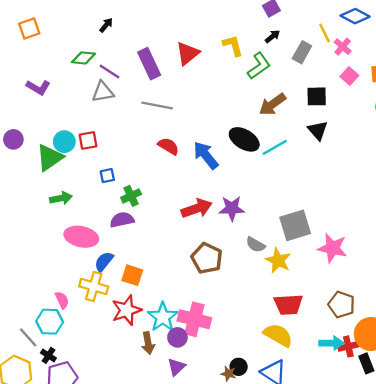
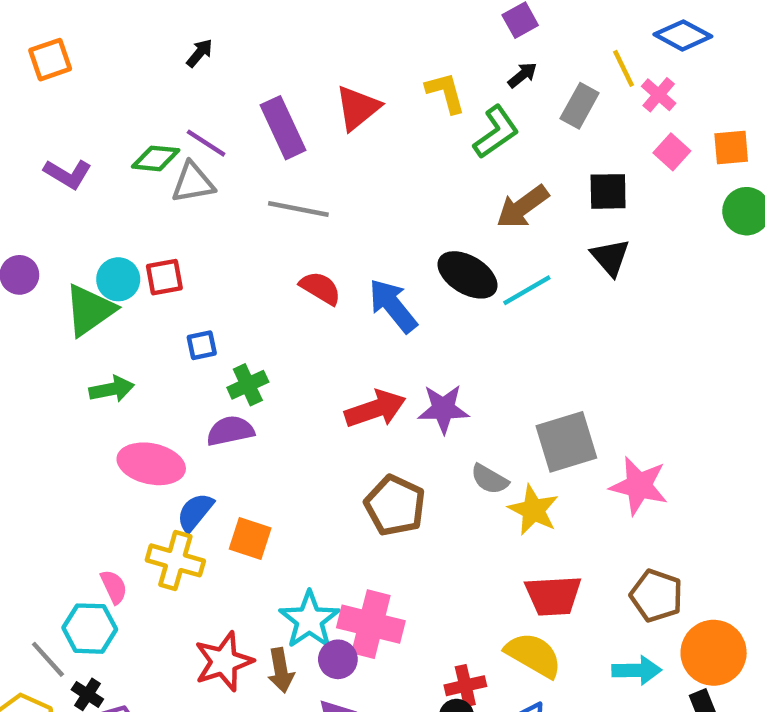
green diamond: (84, 58) -> (156, 158), moved
red star: (127, 310) -> (224, 662), moved
red cross: (348, 346) -> (465, 686), moved

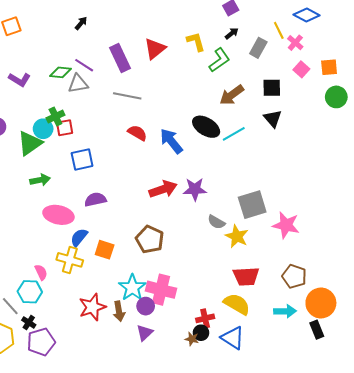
blue square: (202, 345) -> (82, 160), size x1.6
green cross: (248, 385) -> (55, 116), moved
brown pentagon: (395, 506) -> (150, 239), moved

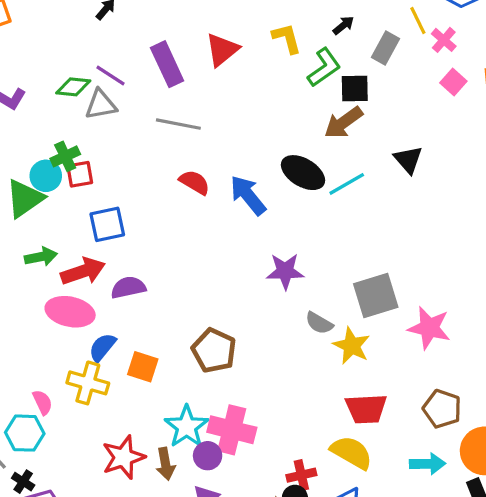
black square: (272, 88) -> (355, 88), moved
red arrow: (163, 189) -> (83, 271), moved

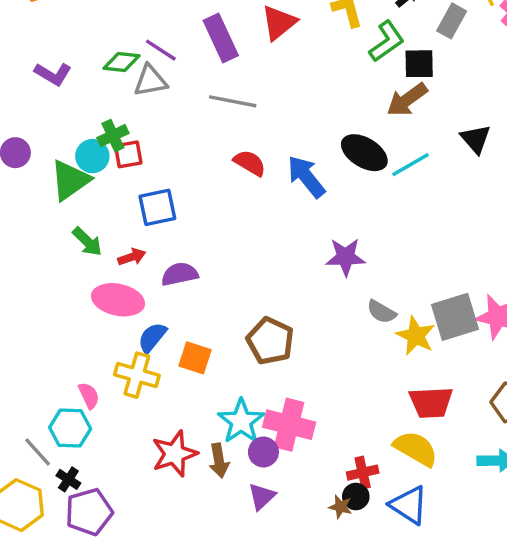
green arrow: (41, 257) -> (87, 242), turned 56
red arrow: (83, 271) -> (132, 257), size x0.6
gray square: (376, 296) -> (455, 317), moved

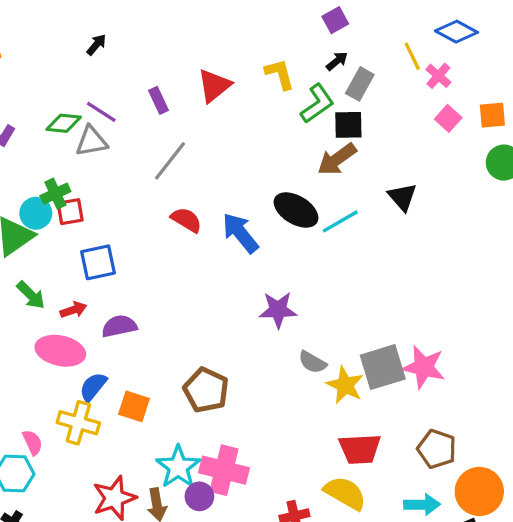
gray rectangle: (452, 21) -> (360, 84), moved
purple rectangle: (221, 38) -> (159, 100), size x0.6
gray line: (233, 101) -> (170, 161), turned -63

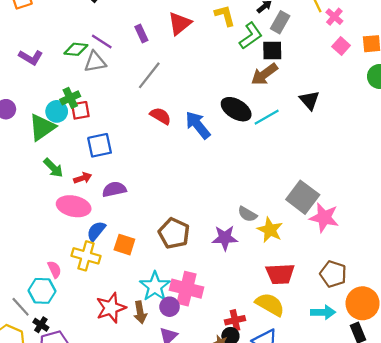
purple star: (278, 310) -> (225, 238), moved
gray square: (383, 367) -> (303, 197), moved, turned -36

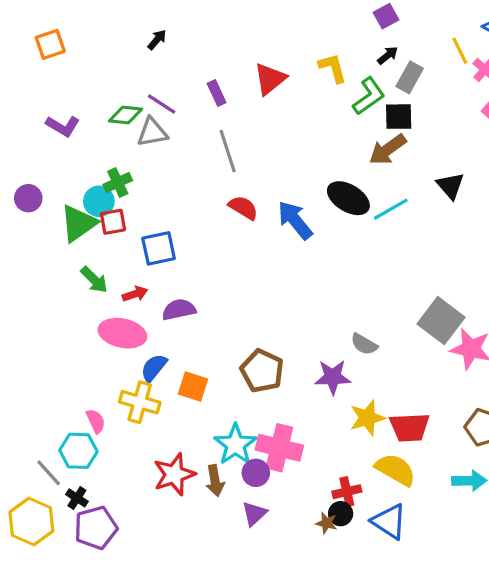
gray line: (149, 75) -> (228, 151), turned -56
red square: (80, 110) -> (113, 222), moved
yellow star: (270, 230) -> (367, 418), moved, turned 30

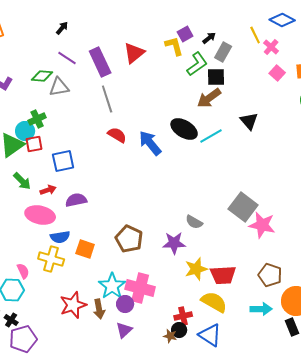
purple square: (386, 16) -> (185, 34), moved
purple rectangle: (217, 93) -> (100, 62), size x1.8
purple line: (162, 104) -> (67, 58), moved
blue semicircle: (154, 368) -> (60, 237), turned -138

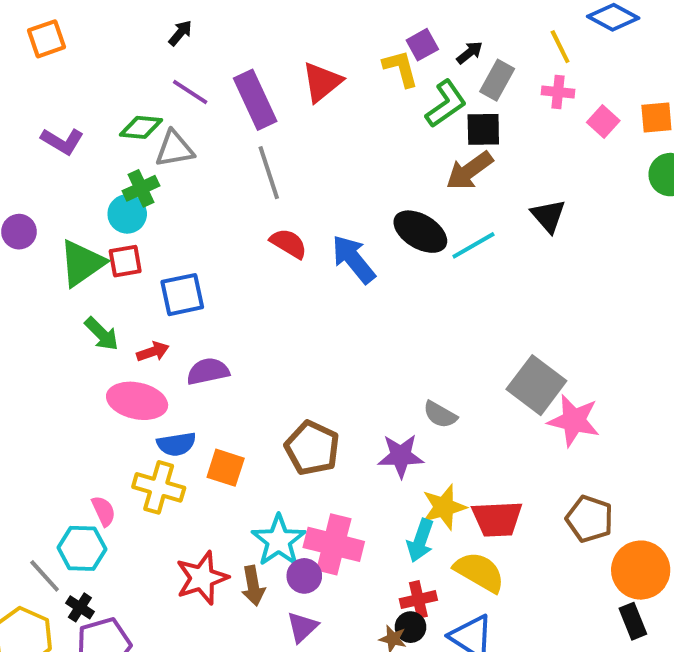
pink cross: (271, 47) -> (558, 92), moved, turned -35
green cross: (37, 119) -> (141, 188), moved
cyan circle: (25, 131) -> (127, 214), moved
cyan arrow: (261, 309) -> (420, 541), moved, turned 110

